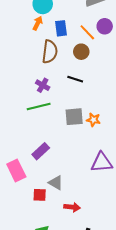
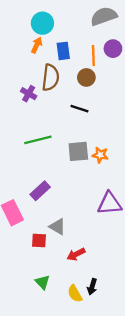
orange line: (87, 32) -> (93, 56), turned 42
purple cross: (43, 85) -> (29, 94), moved
red arrow: (72, 207) -> (76, 254), turned 147

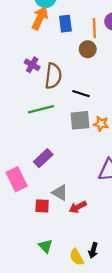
orange arrow: (37, 45) -> (40, 18), size x1.5
brown semicircle: (51, 77) -> (53, 76), moved
black line: (79, 109) -> (81, 94), moved
red arrow: (76, 254) -> (78, 207), moved

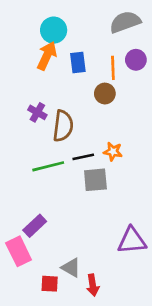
black line: (81, 94) -> (83, 157), moved, turned -30
orange star: (101, 124) -> (113, 152), moved
purple rectangle: (43, 158) -> (35, 226), moved
red arrow: (78, 207) -> (93, 285), turned -72

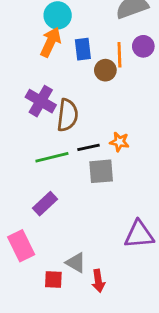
brown circle: (105, 94) -> (105, 70), moved
purple cross: (37, 112) -> (41, 101), size x1.5
purple rectangle: (35, 226) -> (45, 204), moved

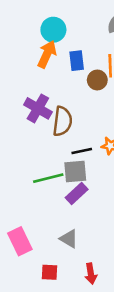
green line: (52, 157) -> (48, 178), moved
gray square: (101, 171) -> (75, 172), moved
purple rectangle: (45, 204) -> (77, 194), moved
gray triangle: (76, 263) -> (69, 239), moved

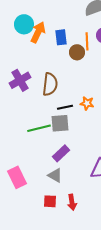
cyan circle: (53, 30) -> (24, 24), moved
purple cross: (38, 108) -> (20, 80), moved, turned 30
purple rectangle: (77, 194) -> (61, 153), moved
red square: (50, 272) -> (50, 201), moved

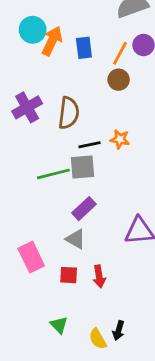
orange line: (87, 41) -> (120, 53), turned 30
brown circle: (77, 52) -> (119, 80), moved
pink rectangle: (17, 177) -> (31, 257), moved

